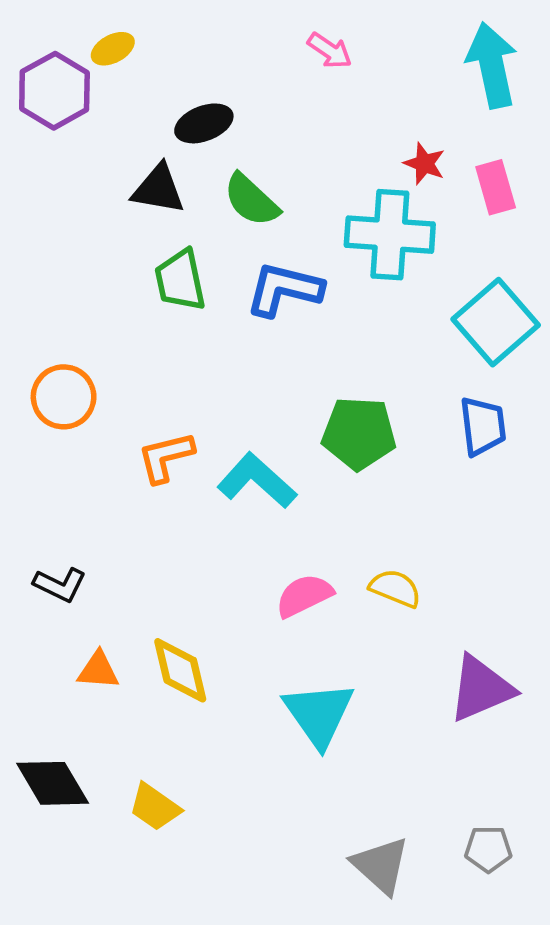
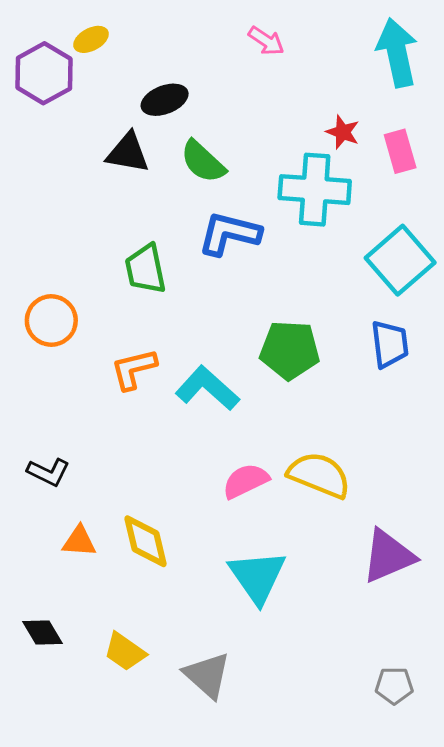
green trapezoid: (180, 280) -> (145, 269), moved
yellow semicircle: (395, 588) -> (319, 475), size x1.5
black diamond: (53, 783) -> (42, 633), size x0.7
gray triangle: (381, 865) -> (207, 675), moved

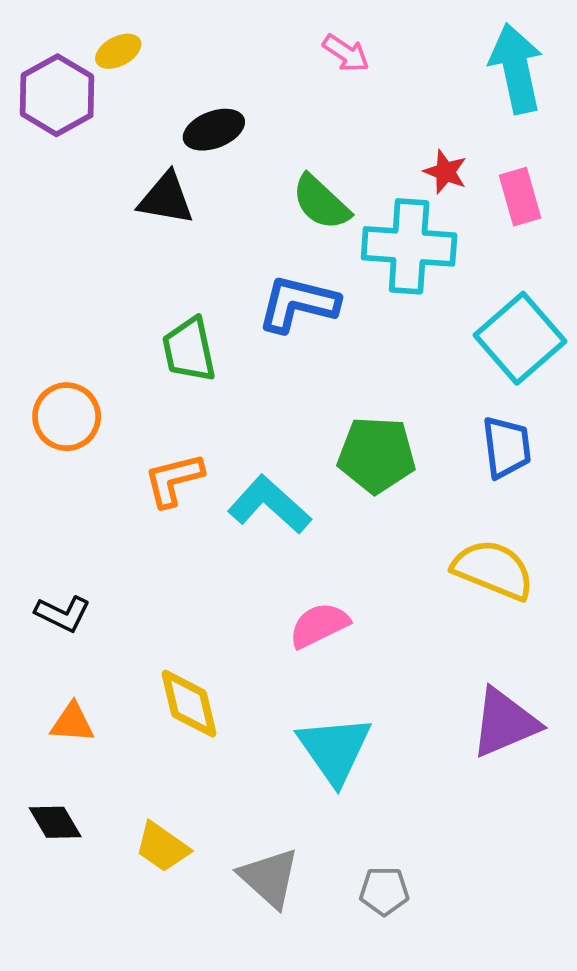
green semicircle: (203, 162) -> (321, 202), moved
yellow semicircle: (319, 475) -> (493, 570), moved
orange triangle: (79, 541) -> (72, 723), moved
gray pentagon: (394, 686) -> (384, 891), moved

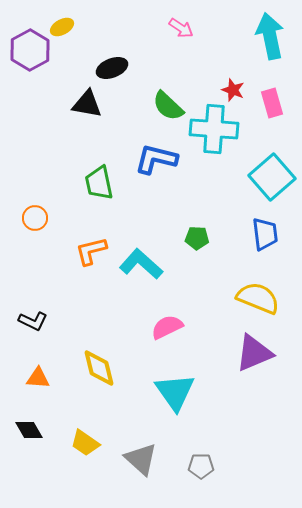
orange circle: (67, 417) -> (35, 218), size x0.7
green pentagon: (377, 455) -> (197, 238), size x0.6
purple triangle: (505, 723) -> (254, 353), moved

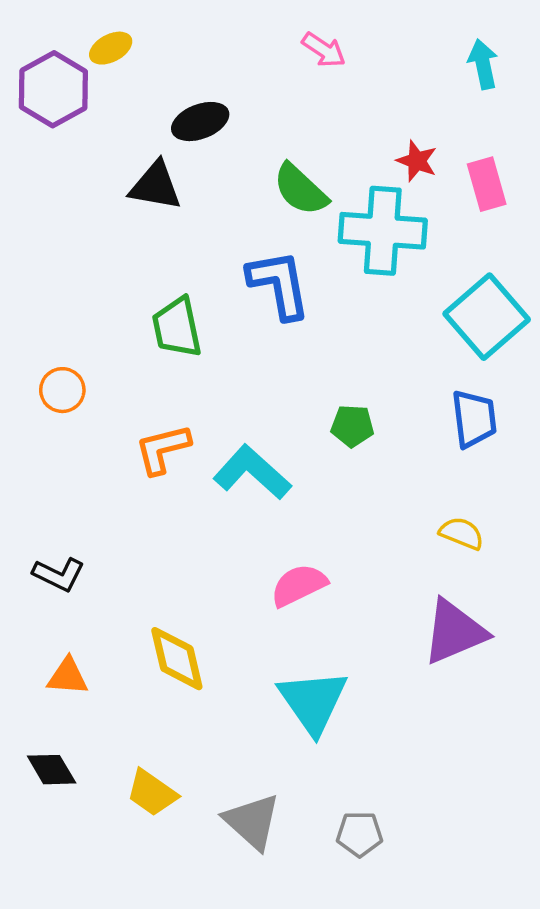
cyan arrow: (270, 36) -> (483, 64), size x0.6
blue L-shape: (156, 159) -> (279, 284), turned 66
yellow semicircle: (258, 298) -> (462, 533), size x0.6

